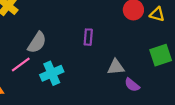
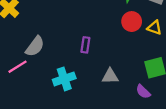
cyan cross: (52, 73) -> (64, 79), moved
purple semicircle: (132, 85) -> (143, 92), moved

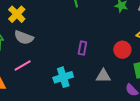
red circle: (132, 22) -> (122, 50), moved
gray semicircle: (35, 46) -> (24, 38), moved, turned 72

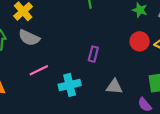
red circle: (122, 50) -> (140, 41), moved
pink line: (23, 65) -> (39, 70), moved

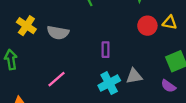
gray semicircle: (29, 38) -> (58, 33), moved
cyan cross: (70, 85) -> (109, 83), moved

